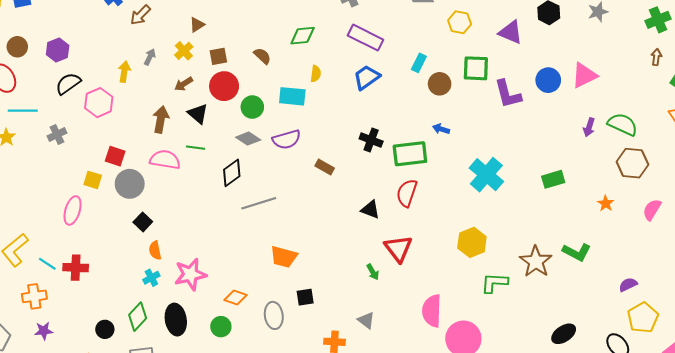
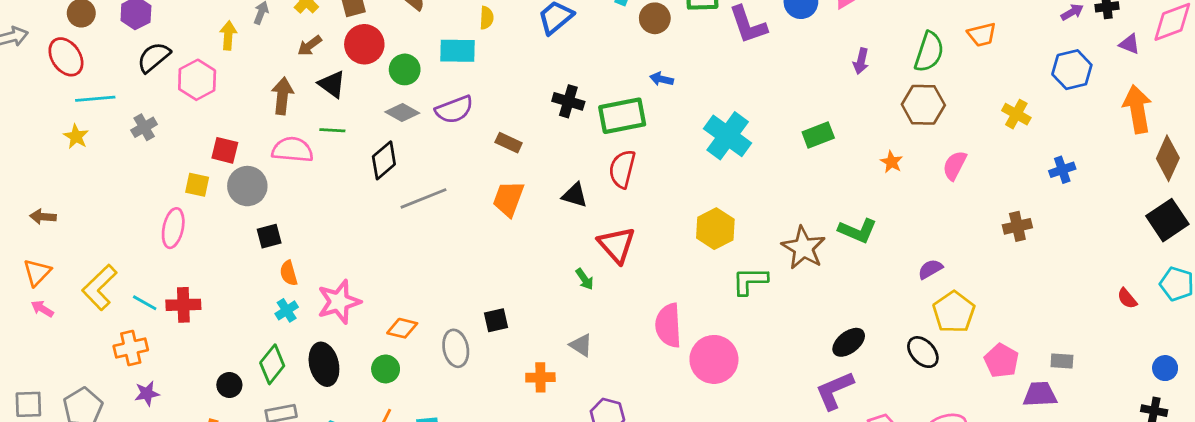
green semicircle: (623, 124) -> (929, 52), moved, turned 88
black square: (143, 222) -> (269, 236), turned 36
orange trapezoid: (284, 257) -> (508, 199), moved, turned 100

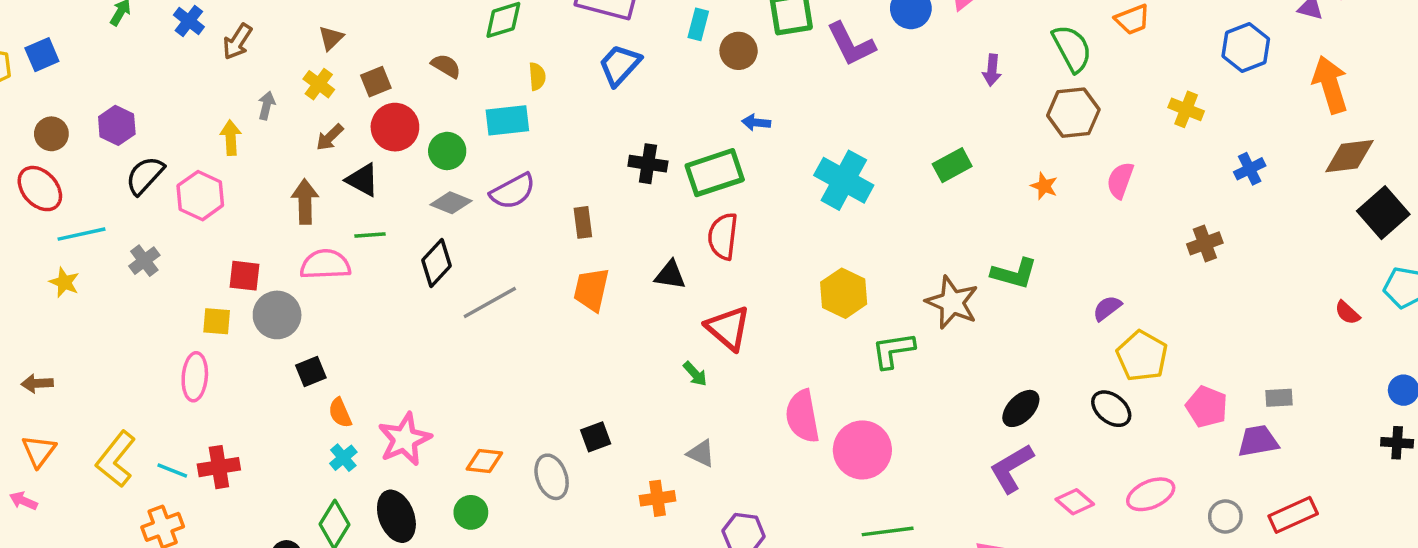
green semicircle: (929, 52) -> (1072, 48), turned -39
brown rectangle: (509, 143) -> (583, 222), turned 65
brown diamond: (1168, 158) -> (1349, 156), moved, turned 66
pink arrow: (42, 309) -> (23, 501), moved

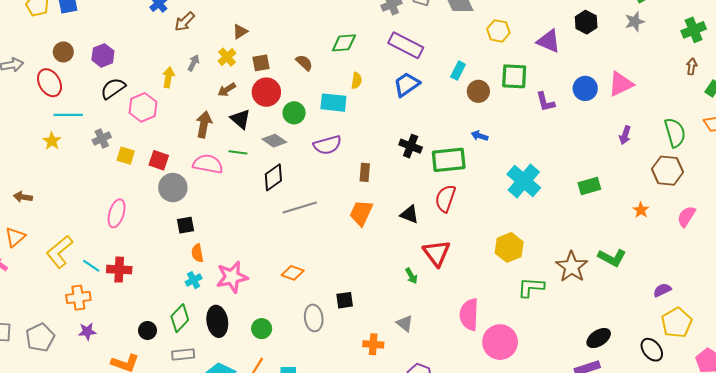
purple L-shape: (851, 44) -> (545, 102), size x0.7
gray diamond: (451, 203) -> (274, 141), moved
yellow square: (217, 321) -> (126, 156), moved
orange diamond: (484, 461) -> (293, 273), moved

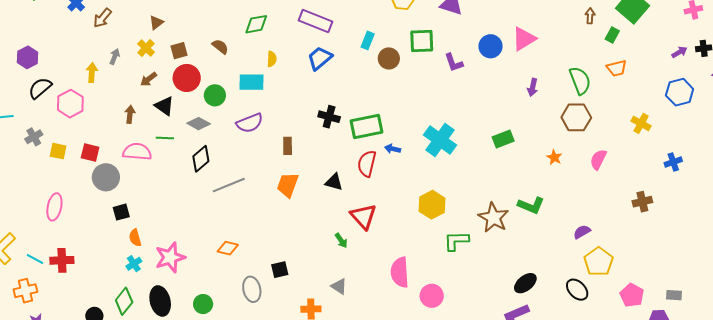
brown arrow: (204, 124) -> (130, 114), size x0.7
blue arrow: (479, 136) -> (393, 149), moved
pink circle: (500, 342) -> (432, 296), size x0.7

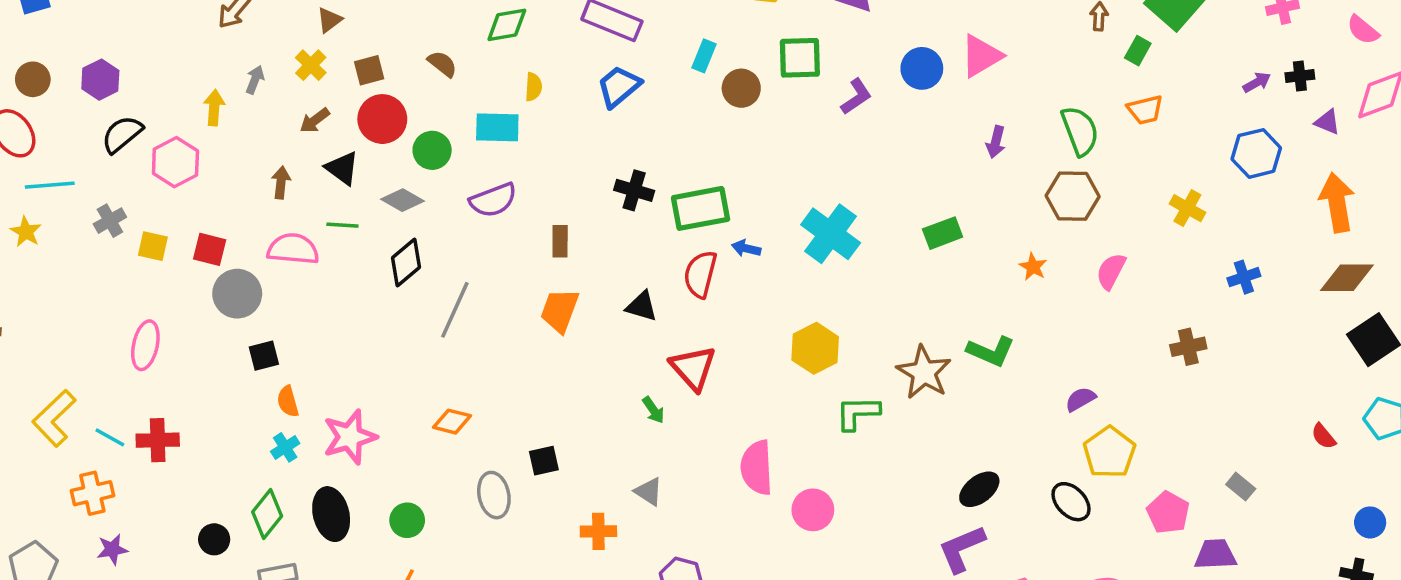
purple L-shape: (454, 63) -> (856, 97), turned -105
gray line: (229, 185) -> (455, 310), turned -44
gray rectangle: (674, 295) -> (1241, 487), moved, turned 35

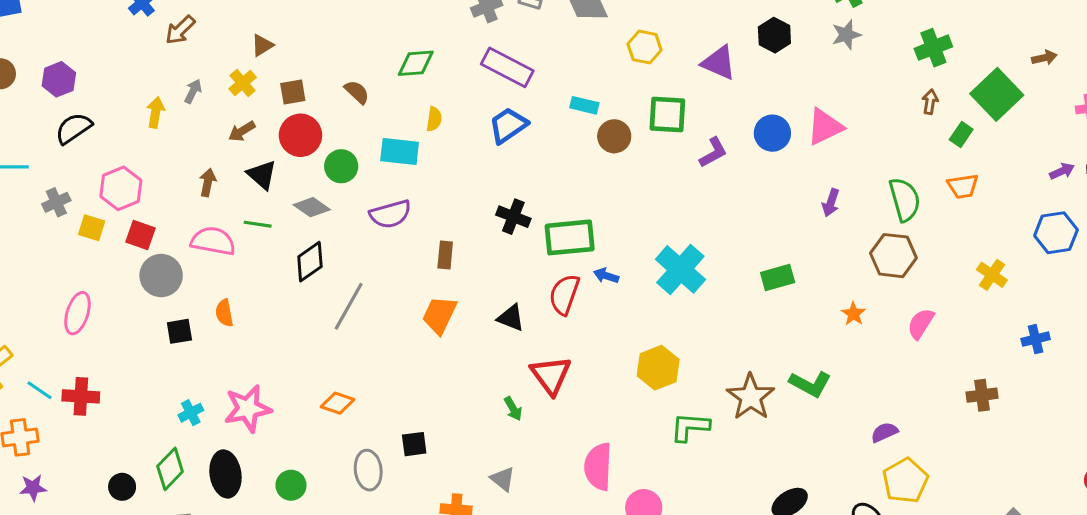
cyan rectangle: (704, 56) -> (584, 105), turned 76
pink hexagon: (175, 162) -> (121, 188), moved
orange semicircle: (288, 401) -> (224, 313), moved

